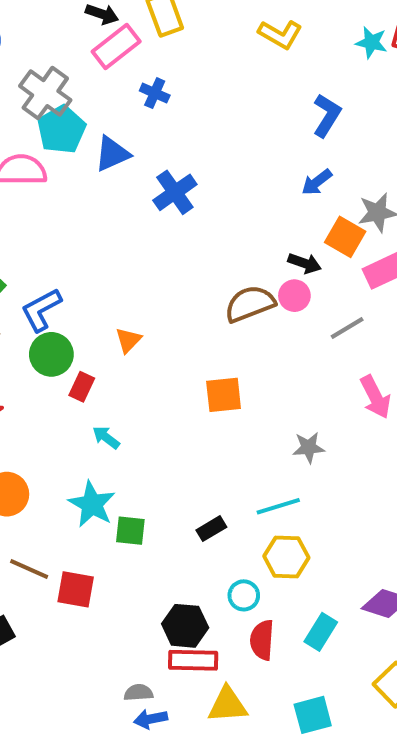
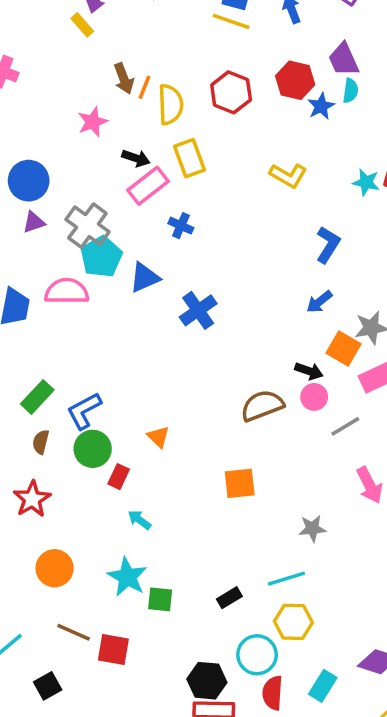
pink circle: (294, 296) -> (314, 397), moved
orange triangle: (128, 340) -> (158, 437), turned -30
cyan circle: (244, 595) -> (257, 655), size x1.5

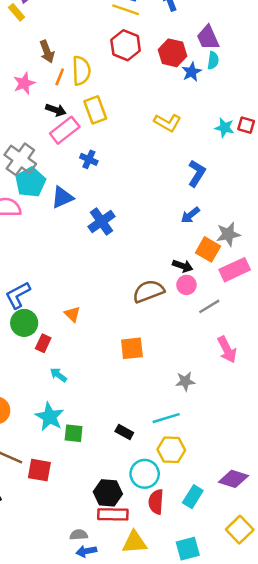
orange line: (145, 87) -> (60, 77), moved
red hexagon: (231, 92) -> (126, 45), moved
black rectangle: (229, 598) -> (124, 432), turned 60

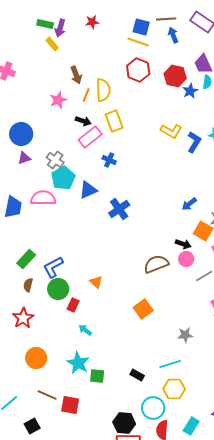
gray cross: (20, 159) -> (55, 160), size x0.7
blue L-shape: (197, 173) -> (194, 142), moved
orange square: (132, 348) -> (143, 309), turned -30

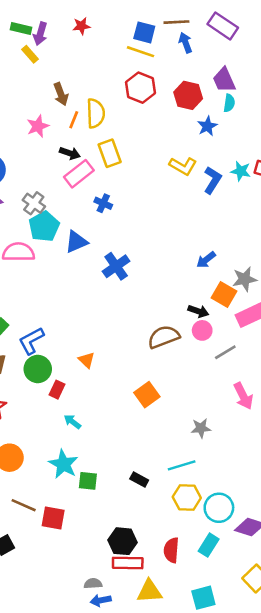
blue star: (190, 91) -> (207, 126), moved
cyan circle: (153, 408) -> (219, 508), moved

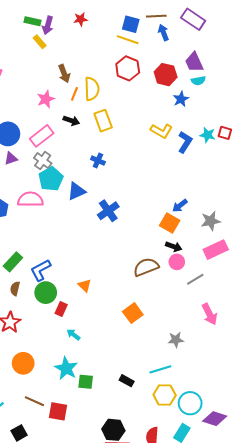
cyan semicircle: (229, 103) -> (198, 81), turned 72
pink rectangle: (79, 174) -> (42, 136), moved
orange square: (224, 294) -> (170, 223), moved

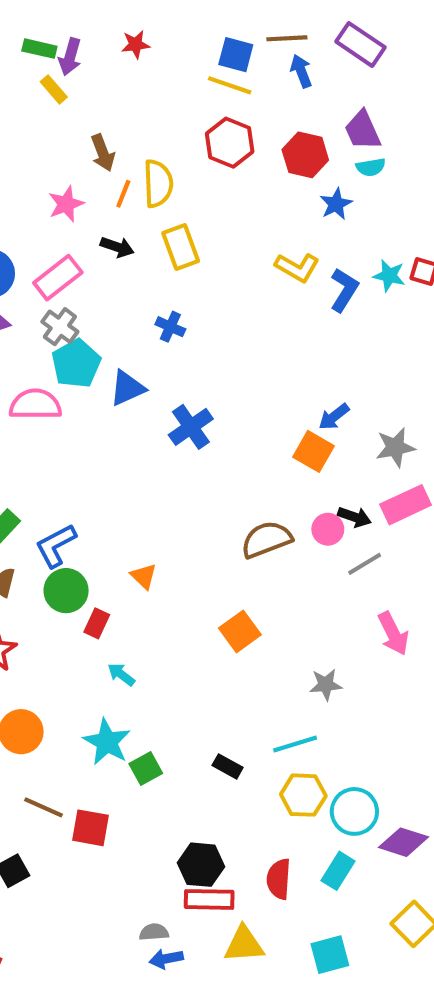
black arrow: (174, 247) -> (354, 517), moved
green square: (86, 382) -> (146, 769), turned -35

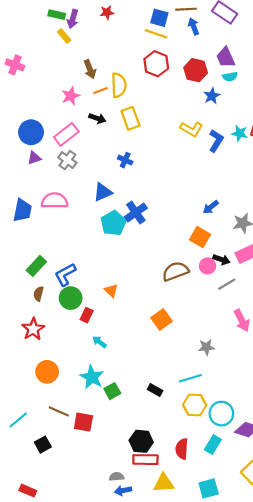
orange line: (123, 194) -> (101, 91), turned 48
cyan pentagon: (76, 364) -> (113, 223), moved
orange square: (314, 451) -> (200, 237), moved

